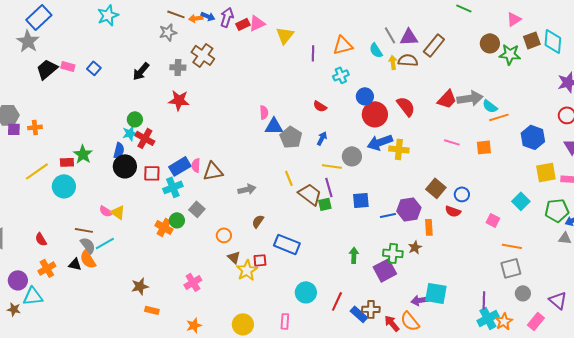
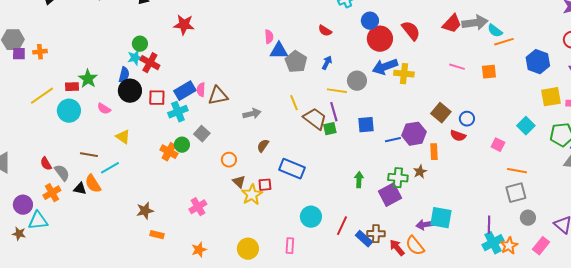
pink semicircle: (106, 211) -> (104, 109), moved
gray semicircle: (88, 245) -> (62, 173), moved

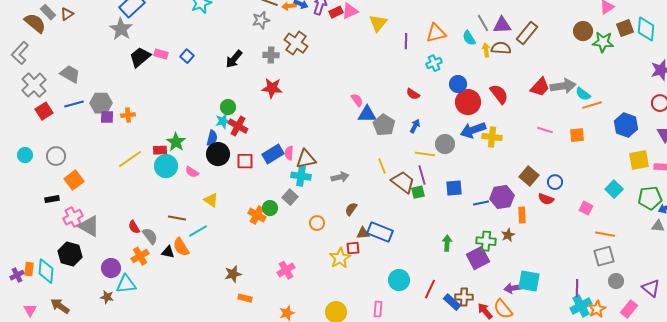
pink semicircle: (269, 37) -> (357, 100), turned -32
cyan circle: (69, 111) -> (166, 166), moved
cyan cross: (178, 112) -> (301, 176), moved, turned 30
brown triangle: (239, 182) -> (363, 233), moved, turned -48

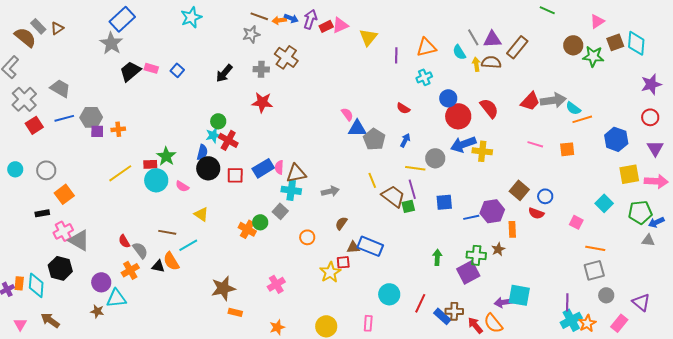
brown star: (233, 274) -> (223, 288), size x1.4

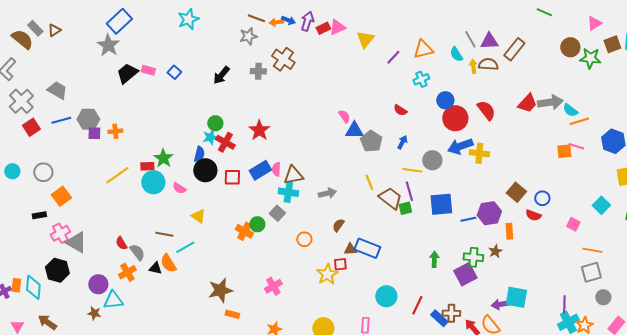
purple line: (396, 55) -> (393, 57), turned 42
red star: (262, 102) -> (259, 130), moved, turned 30
pink line: (535, 144) -> (576, 146), moved
blue square: (444, 202) -> (441, 204), size x1.4

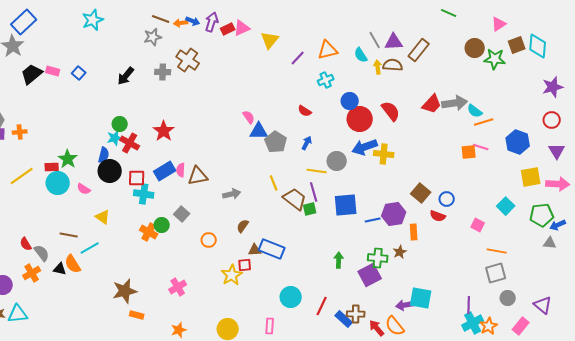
cyan cross: (288, 192) -> (144, 194), moved
cyan triangle: (113, 300) -> (18, 314), moved

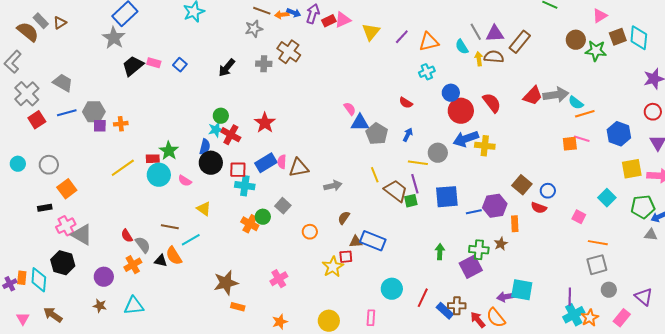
purple line: (298, 58) -> (402, 37), moved
cyan triangle: (18, 314) -> (134, 306), moved

